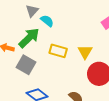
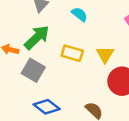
cyan semicircle: (47, 21) -> (79, 14), moved

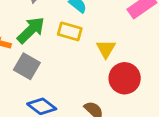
yellow rectangle: (72, 53) -> (70, 31), moved

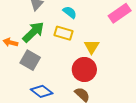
red circle: (125, 78) -> (84, 69), moved

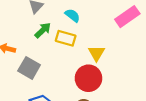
green arrow: (33, 32) -> (43, 30), moved, size x0.7

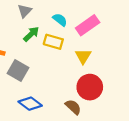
pink rectangle: (127, 17) -> (88, 25), moved
red circle: (88, 78) -> (90, 87), moved

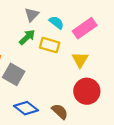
gray triangle: (25, 11) -> (32, 15), moved
brown semicircle: (73, 107) -> (60, 111), moved

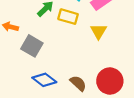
red circle: (87, 91) -> (110, 81), moved

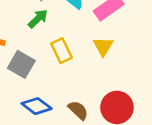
yellow rectangle: (68, 17) -> (61, 51), moved, turned 48

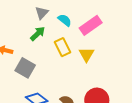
yellow rectangle: (61, 51) -> (63, 47), moved

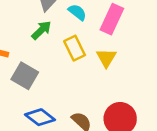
pink rectangle: (91, 25) -> (112, 19), turned -30

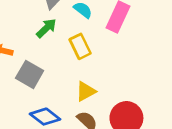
yellow triangle: (106, 58) -> (86, 91), moved, turned 30

